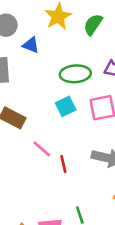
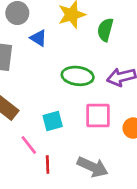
green semicircle: (93, 24) -> (105, 30), turned -30
cyan square: (66, 106) -> (53, 121), moved

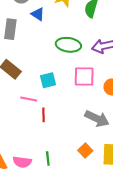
pink line: (29, 145) -> (29, 99), turned -42
gray arrow: (93, 167) -> (97, 119), moved

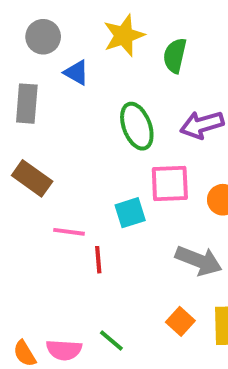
green ellipse: (68, 45) -> (137, 126), turned 65
cyan square: (48, 80) -> (130, 213), moved
green line: (48, 158) -> (111, 340), turned -40

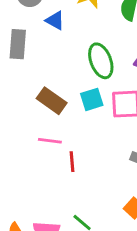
brown rectangle: (32, 178) -> (52, 101), moved
cyan square: (130, 213) -> (92, 99), moved

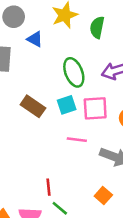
pink line: (50, 141) -> (77, 140), moved
red line: (72, 162) -> (48, 187), moved

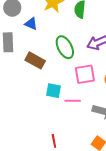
cyan square: (67, 105) -> (53, 91), moved, turned 35
brown rectangle: (33, 106) -> (35, 60), moved

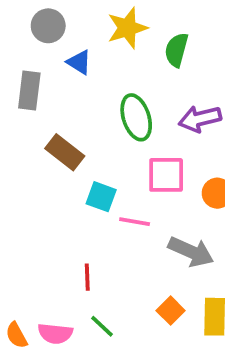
brown rectangle: (35, 60) -> (65, 152), moved
red line: (54, 141) -> (87, 277), moved

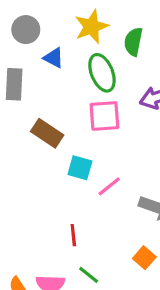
green ellipse: (136, 117) -> (102, 73), moved
pink square: (166, 175) -> (104, 116), moved
pink line: (135, 222) -> (109, 186), turned -45

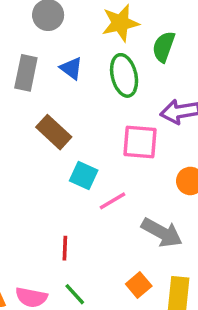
blue triangle: (54, 58) -> (71, 68), moved
pink square: (104, 116) -> (140, 142), moved

